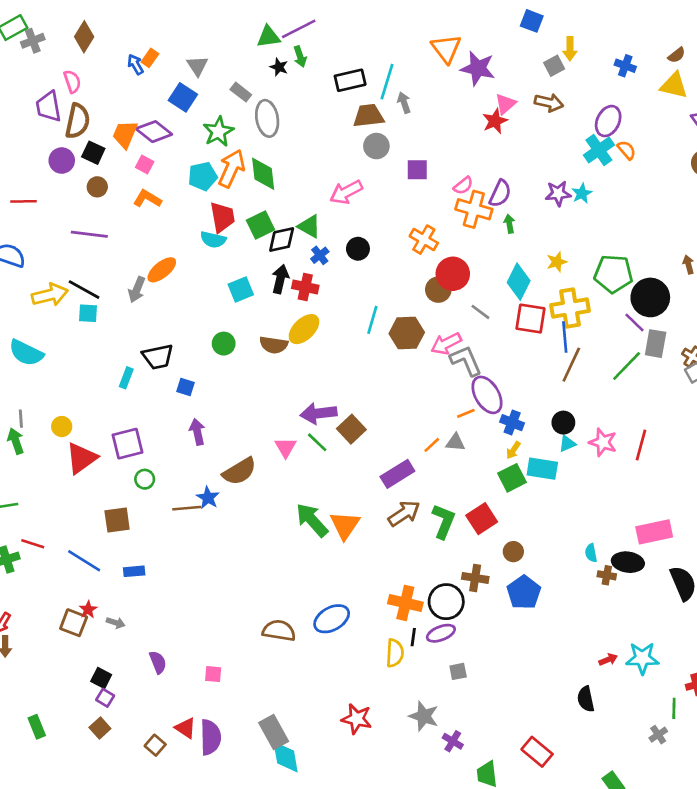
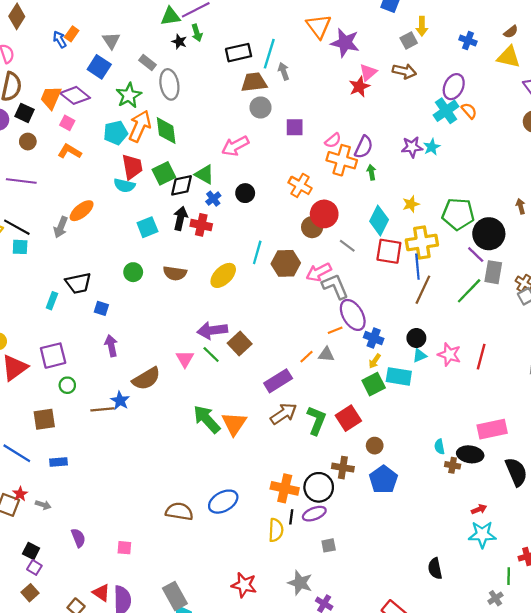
yellow ellipse: (304, 329) -> (223, 275), moved
red arrow: (608, 660) -> (479, 509), moved

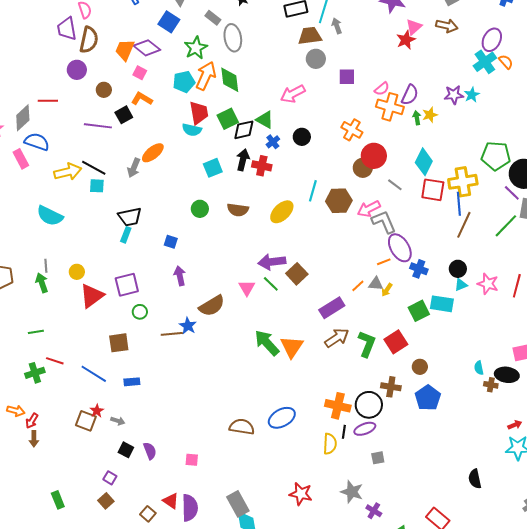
black square: (24, 113) -> (124, 115), moved, turned 36
yellow star: (411, 204) -> (430, 115), moved
black trapezoid: (78, 283) -> (130, 217), moved
yellow arrow: (375, 361) -> (387, 290), moved
black square: (31, 551) -> (126, 450), moved

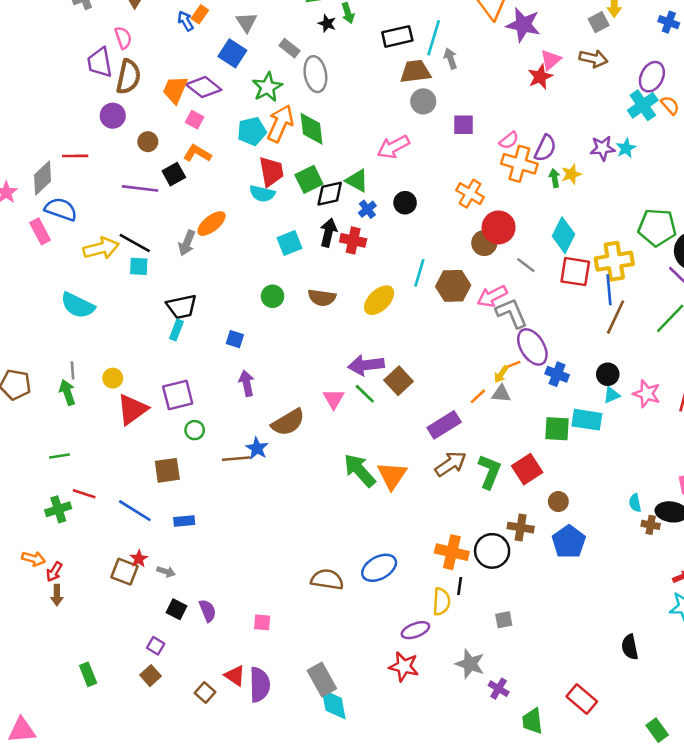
yellow arrow: (387, 290) -> (501, 374), moved
green square: (419, 311) -> (557, 429), turned 30
purple ellipse: (365, 429) -> (415, 630), moved

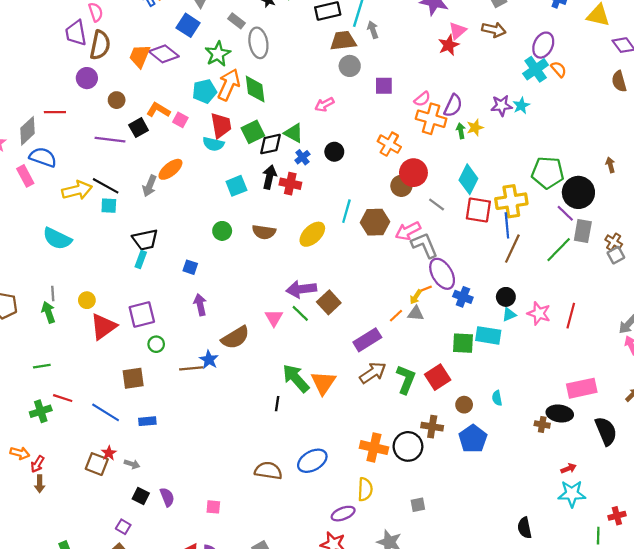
pink square: (195, 120) -> (180, 120), moved
pink arrow: (393, 147) -> (324, 104), size x0.7
cyan semicircle: (635, 503) -> (497, 398), moved
black line: (460, 586) -> (277, 404), moved

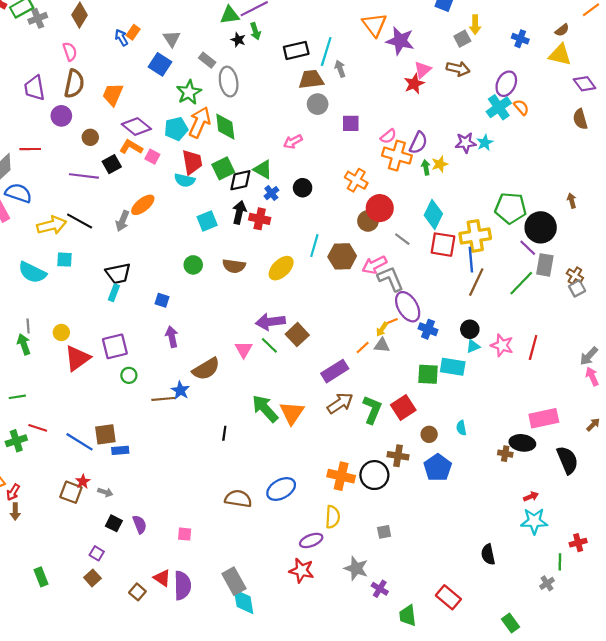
purple trapezoid: (76, 33) -> (35, 88), moved
purple diamond: (164, 54) -> (136, 127), moved
cyan square: (109, 206) -> (65, 260), moved
brown square: (133, 378) -> (105, 434), moved
black line: (277, 404) -> (224, 433), moved

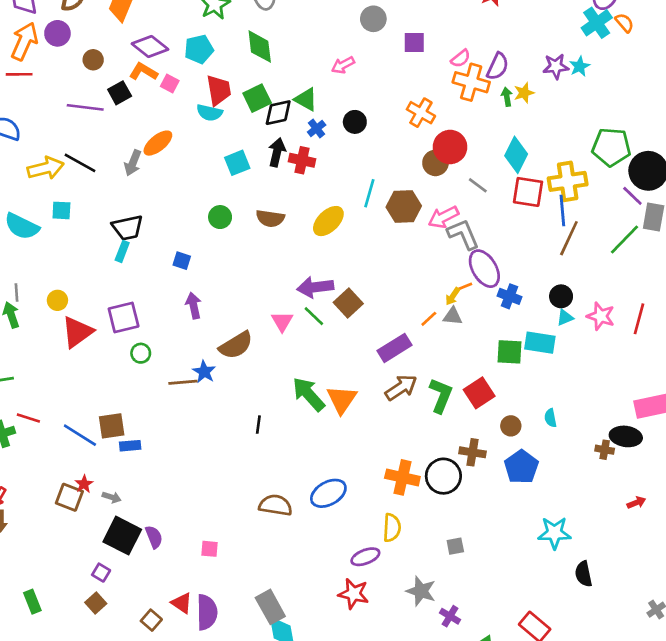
orange arrow: (200, 122) -> (24, 41), moved
cyan star: (534, 521) -> (554, 533), moved
black square: (114, 523) -> (122, 536), size x1.8

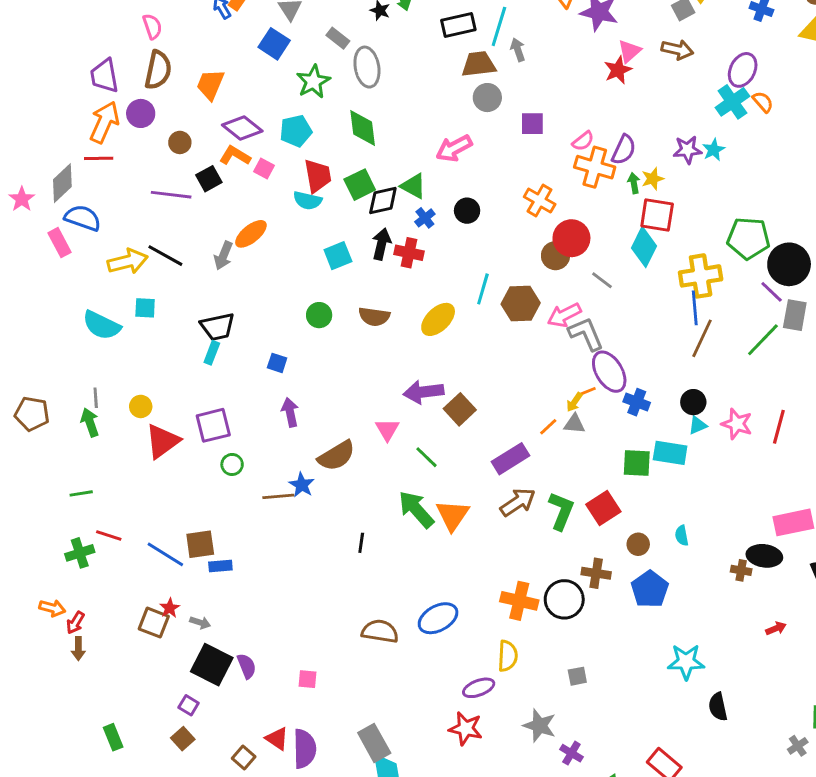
pink arrow: (343, 65) -> (454, 148), size x1.4
red square: (528, 192) -> (657, 215), moved
green line: (314, 316) -> (426, 457), moved

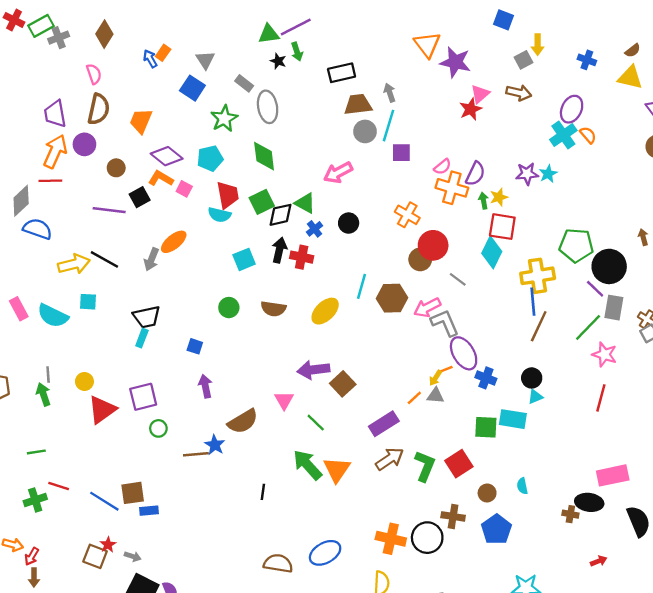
cyan line: (499, 26) -> (388, 126), moved
pink rectangle: (59, 243) -> (19, 309), moved
pink star: (737, 424) -> (604, 354), moved

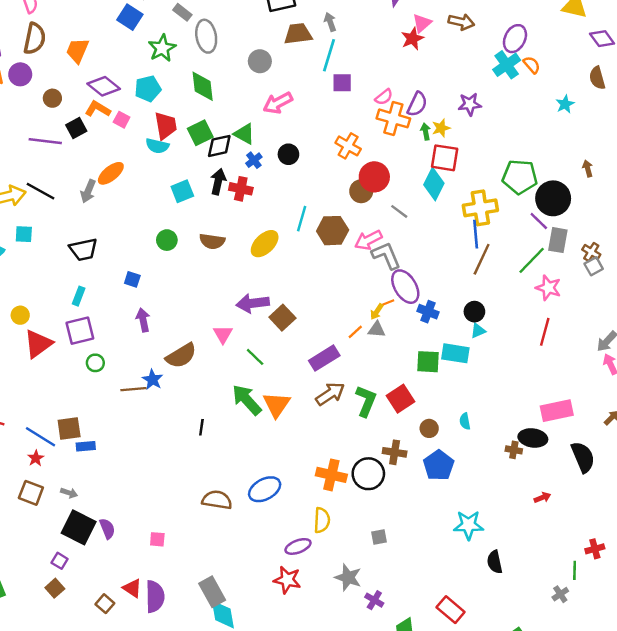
gray circle: (365, 131) -> (260, 61), moved
cyan star: (548, 174) -> (565, 104), moved
cyan rectangle: (142, 338) -> (79, 296), moved
red star: (108, 545) -> (36, 458), moved

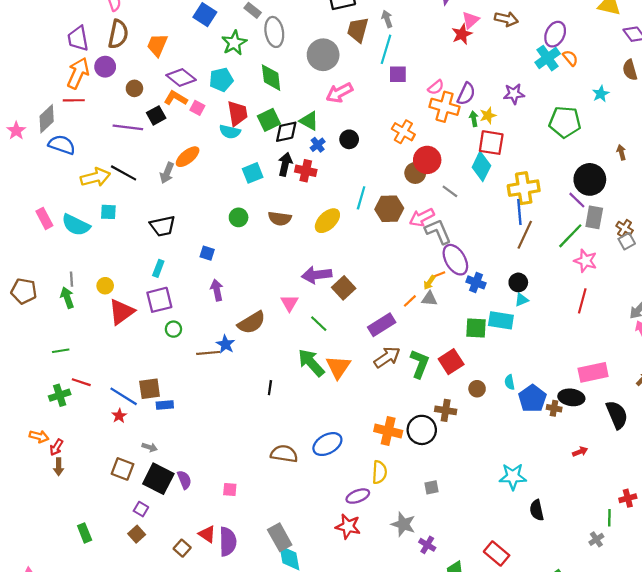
brown trapezoid: (298, 34) -> (358, 30), turned -68
gray circle: (260, 61) -> (323, 55), size x1.5
green pentagon: (520, 177) -> (565, 122), moved
blue pentagon: (439, 465) -> (532, 398), moved
brown square: (31, 493) -> (122, 469), moved

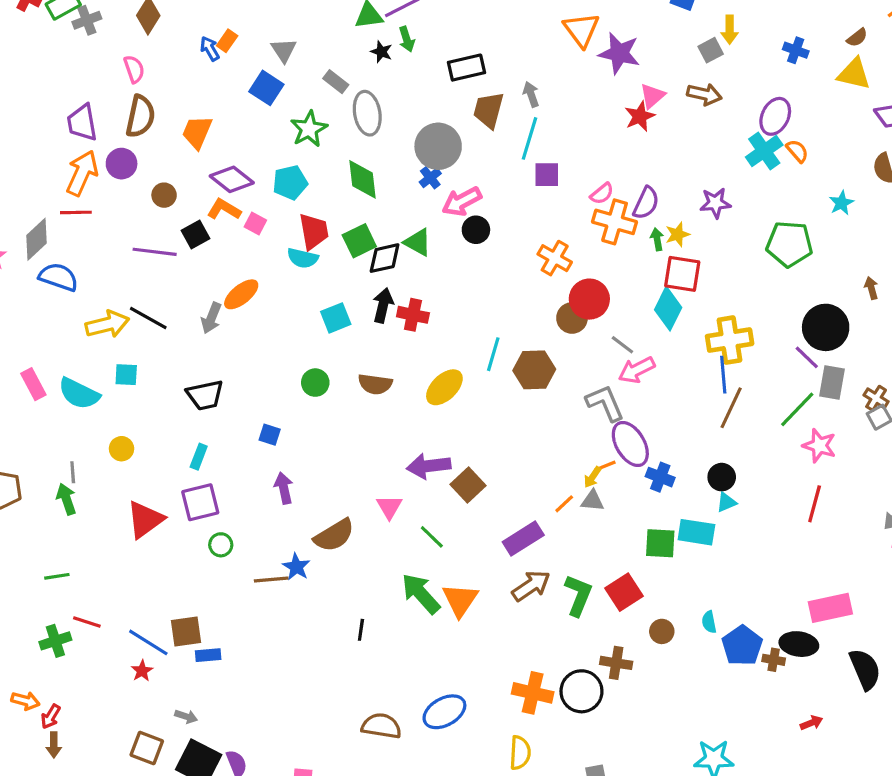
black circle: (349, 139) -> (476, 230), moved
blue cross: (318, 145) -> (430, 178), moved
pink arrow: (422, 217) -> (637, 370), moved
yellow circle: (105, 286) -> (122, 449), moved

